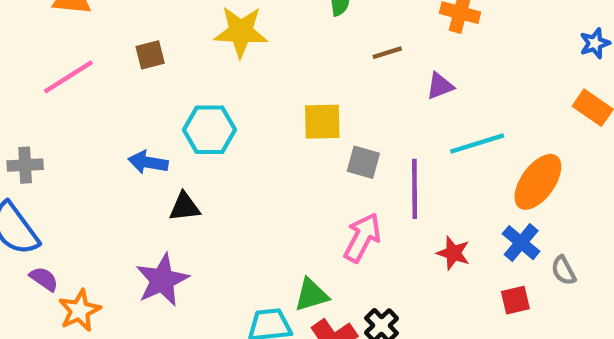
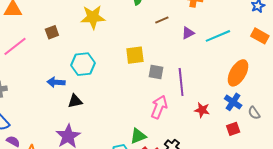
cyan line: (477, 143) -> (218, 36), moved

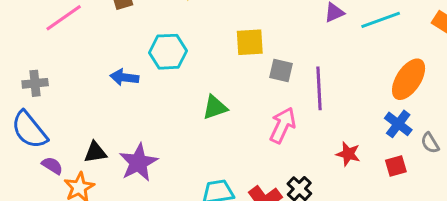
black triangle: (75, 101) -> (95, 152), moved
red star: (202, 110) -> (348, 154), moved
green triangle: (138, 136) -> (215, 107), moved

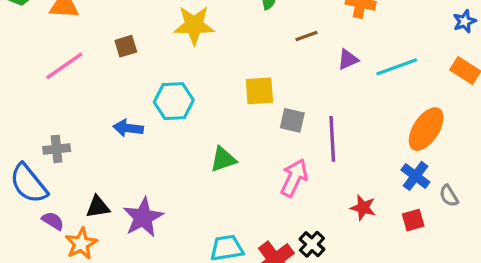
gray cross: (35, 83) -> (57, 149), moved

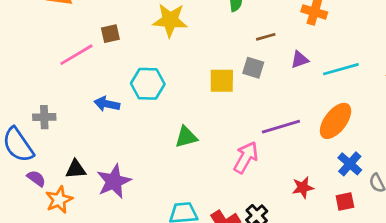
pink line: (64, 66) -> (76, 55), moved
gray square: (292, 120) -> (253, 68), moved
orange ellipse: (426, 129) -> (336, 121), moved
purple line: (332, 139) -> (281, 127), turned 72
red star: (363, 208) -> (303, 187), turned -30

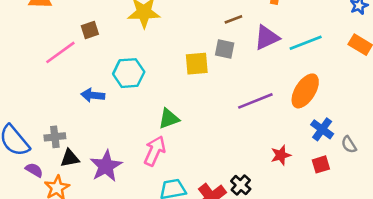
purple triangle: (300, 60) -> (267, 37), size x1.5
gray cross: (44, 117) -> (55, 137), moved
pink arrow: (246, 157) -> (155, 151), moved

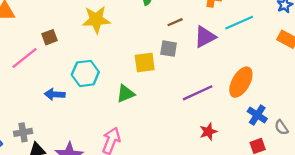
cyan line: (306, 43) -> (239, 23), moved
green triangle: (169, 119) -> (126, 94), moved
red star: (281, 155) -> (208, 132), moved

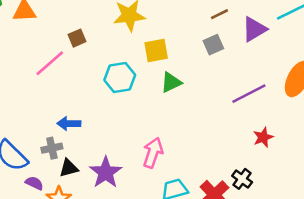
gray square: (169, 49) -> (213, 45), turned -30
yellow square: (145, 63) -> (156, 51), moved
blue arrow: (55, 94) -> (69, 124), moved
green triangle: (126, 94) -> (171, 82), moved

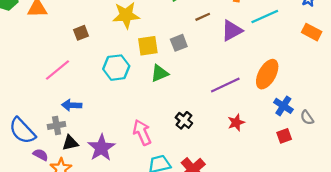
gray square: (213, 45) -> (179, 43), moved
pink line: (50, 63) -> (57, 70), moved
pink arrow: (153, 153) -> (142, 132), turned -45
black cross: (242, 179) -> (184, 120), moved

